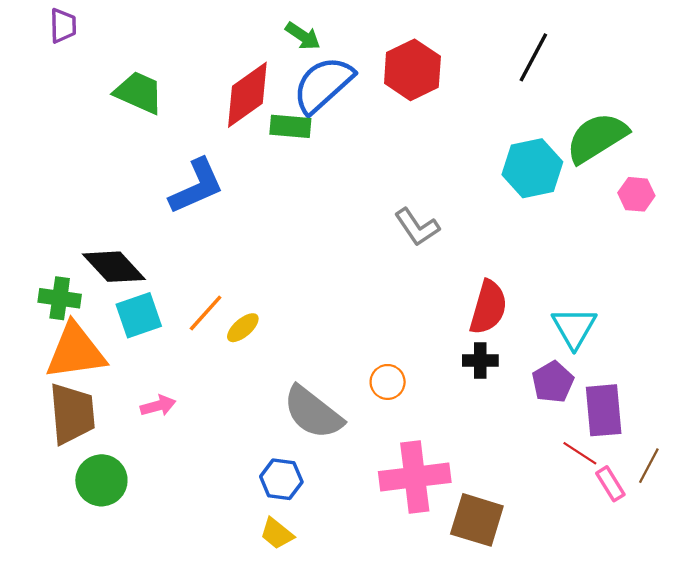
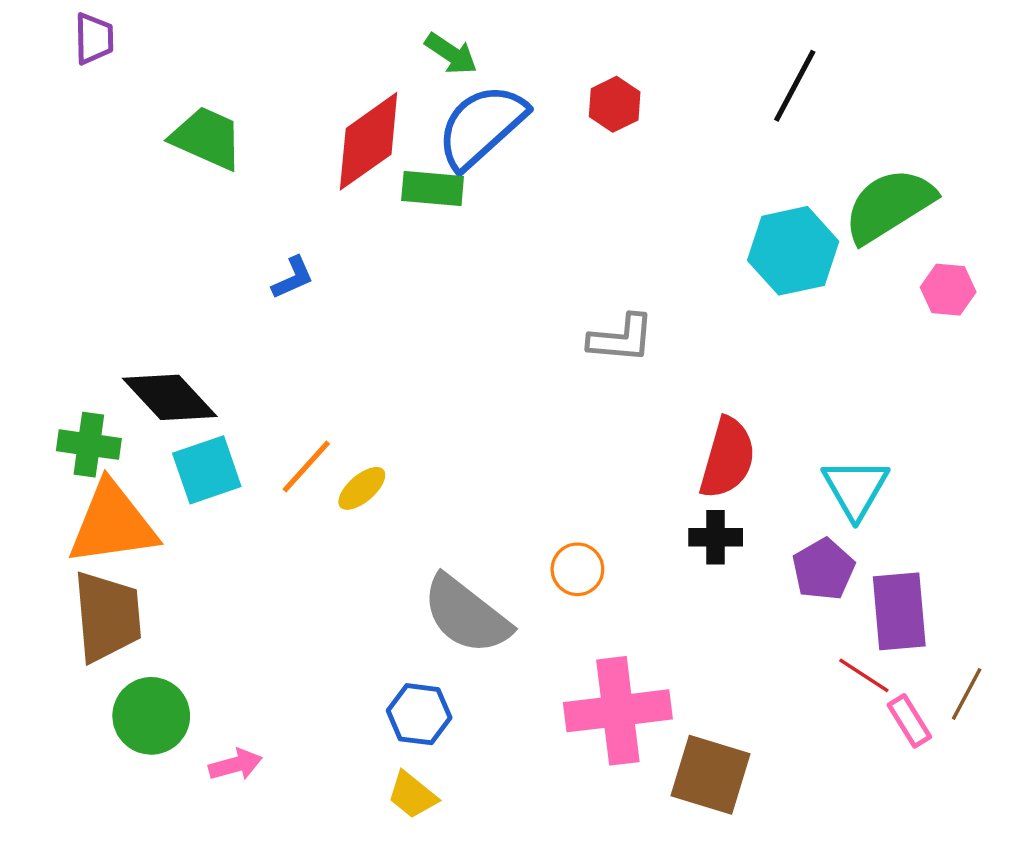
red hexagon: (412, 70) -> (615, 104), size x0.6
blue L-shape: (196, 186) -> (293, 278), size x0.5
gray L-shape: (417, 227) -> (621, 338), turned -51
pink arrow: (158, 406) -> (235, 765), moved

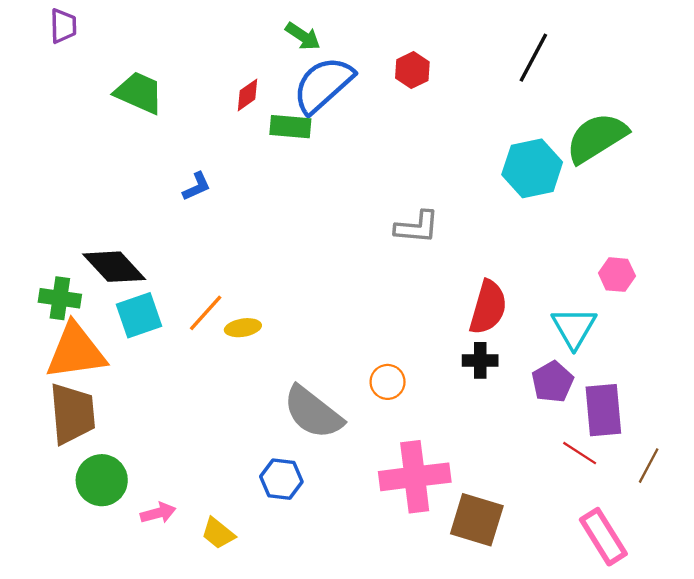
red diamond: (369, 141) -> (247, 95), size x0.5
pink hexagon: (948, 290) -> (617, 275), moved
yellow ellipse: (362, 488) -> (243, 328), turned 32
pink rectangle: (909, 721) -> (603, 537), moved, size x1.6
yellow trapezoid: (412, 795) -> (218, 533), moved

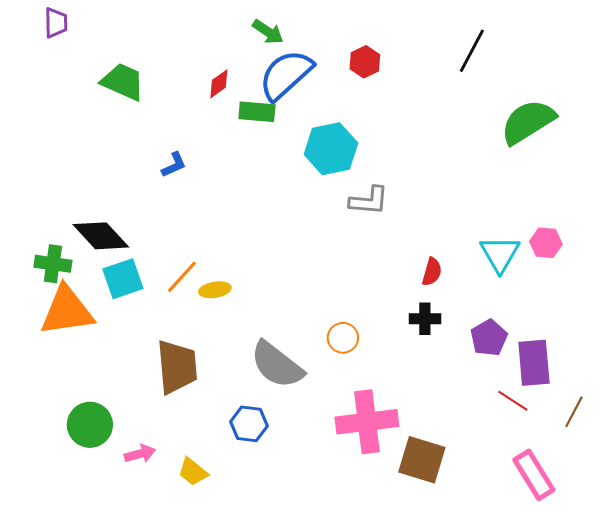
cyan hexagon: (532, 168) -> (331, 149), moved
red semicircle: (488, 307) -> (432, 272), size x0.6
cyan triangle: (574, 328) -> (500, 254), moved
brown trapezoid: (72, 414) -> (177, 367), moved

